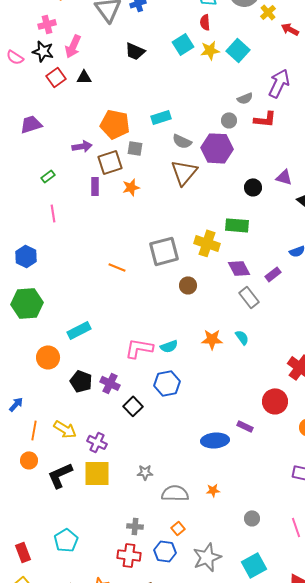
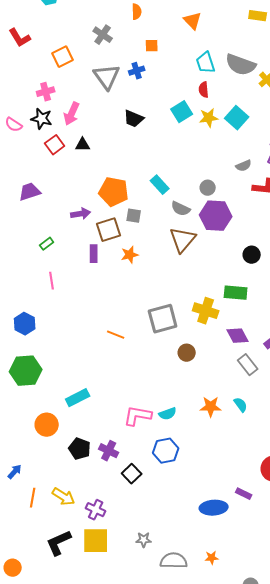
cyan rectangle: (161, 117) -> (160, 185), turned 66
gray circle: (229, 120) -> (208, 188), moved
orange circle: (29, 460) -> (13, 568), moved

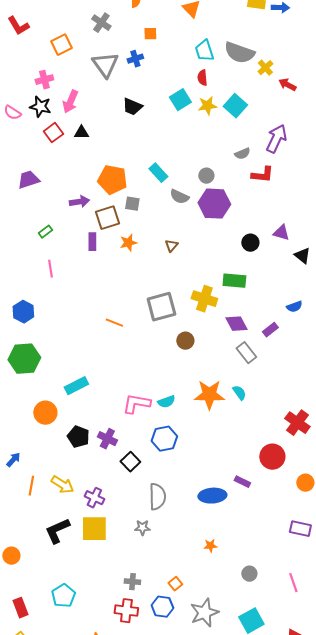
brown triangle: (183, 240) -> (171, 246), moved, size x0.5
orange star: (211, 407) -> (209, 395), size x1.4
gray semicircle: (174, 561) -> (157, 497), moved, turned 88

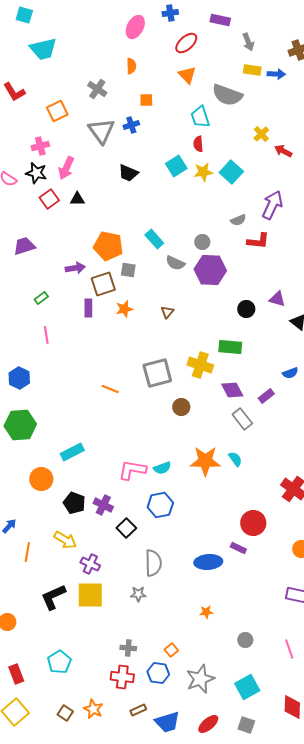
gray semicircle: (239, 53) -> (227, 95), moved
red circle: (272, 457) -> (253, 523), moved
yellow arrow: (62, 485) -> (65, 540), moved

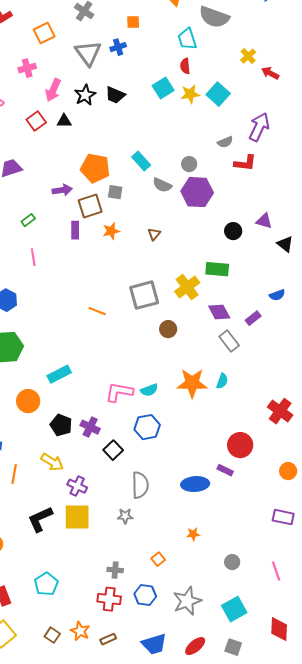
black star: (36, 173) -> (85, 95), moved, turned 30
yellow cross: (200, 365) -> (187, 287), turned 35
cyan semicircle: (235, 459) -> (222, 381), turned 56
orange square: (171, 650) -> (158, 559), moved
brown rectangle: (138, 710) -> (108, 639), moved

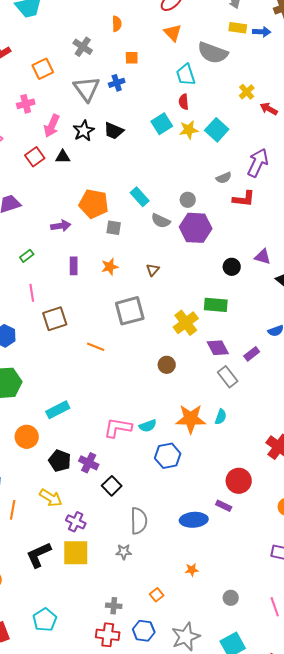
brown square: (90, 206) -> (55, 319), moved
gray square: (144, 295) -> (130, 311), moved
blue hexagon: (147, 427) -> (168, 456), moved

